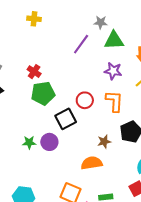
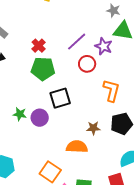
purple line: (81, 44) -> (77, 42), moved
purple star: (113, 71) -> (104, 46), moved
red circle: (85, 100) -> (87, 64), moved

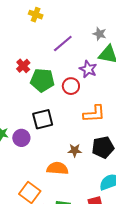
purple line: (77, 42) -> (63, 43), moved
green pentagon: (43, 69) -> (42, 80), moved
orange L-shape: (111, 91) -> (94, 114), turned 70

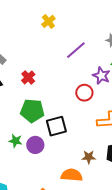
yellow cross: (36, 15) -> (48, 21), turned 32
red cross: (23, 66) -> (28, 77), moved
green pentagon: (42, 80) -> (32, 111), moved

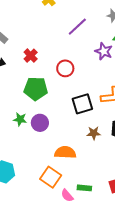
red circle: (84, 93) -> (65, 68), moved
black square: (56, 126) -> (82, 104), moved
orange semicircle: (72, 175) -> (65, 152), moved

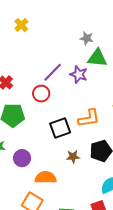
purple line: (77, 27) -> (53, 72), moved
purple circle: (40, 123) -> (22, 158), moved

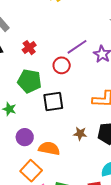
black square: (60, 128) -> (53, 101), moved
purple circle: (22, 158) -> (25, 137), moved

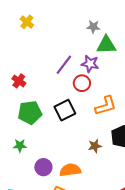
red circle: (62, 65) -> (82, 83), moved
black square: (53, 101) -> (65, 110), moved

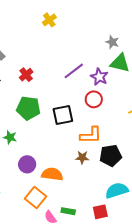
red circle: (82, 83) -> (94, 99), moved
orange L-shape: (106, 106) -> (91, 135), moved

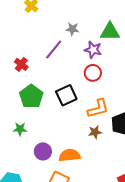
gray star: (112, 42) -> (72, 29), moved
purple line: (74, 71) -> (54, 49), moved
green pentagon: (28, 108) -> (31, 96), turned -30

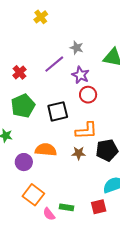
purple star: (93, 50) -> (80, 75), moved
orange semicircle: (70, 155) -> (46, 150), moved

